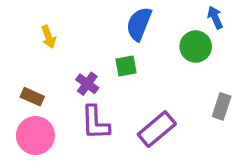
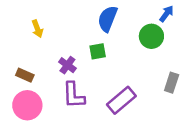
blue arrow: (215, 17) -> (167, 14), turned 60

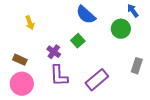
blue arrow: (167, 14) -> (133, 11), turned -72
blue semicircle: (108, 19) -> (86, 15), turned -70
green square: (98, 51) -> (78, 41), turned -32

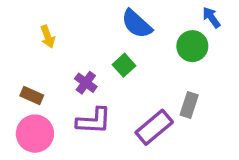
gray rectangle: (137, 66) -> (189, 105), moved
purple L-shape: (59, 76) -> (94, 121), turned -85

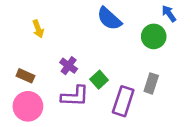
green square: (124, 65) -> (99, 80), moved
purple rectangle: (154, 127) -> (123, 101), turned -32

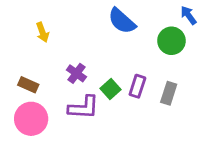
purple rectangle: (123, 101) -> (137, 86), moved, size x0.7

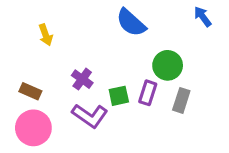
green circle: (171, 41) -> (168, 65), moved
green square: (110, 89) -> (119, 96), turned 30
purple L-shape: (84, 107) -> (90, 116), turned 32

